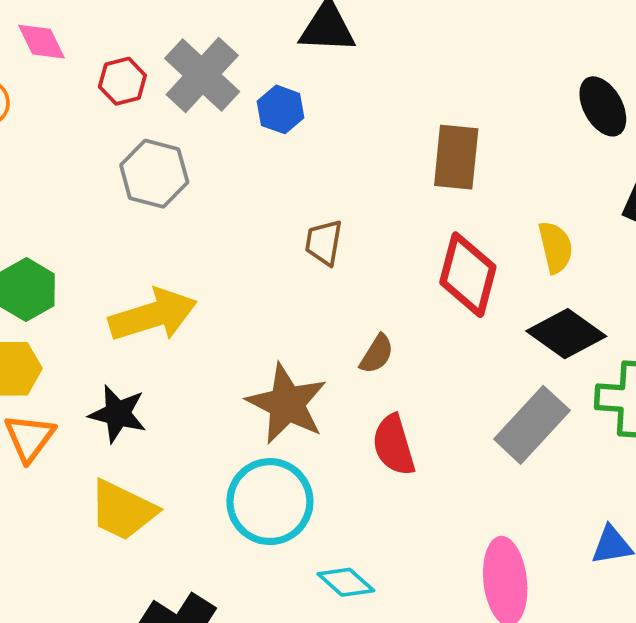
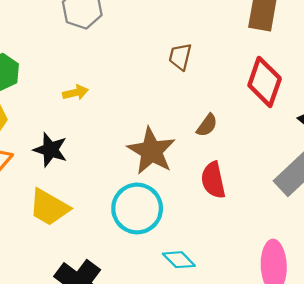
yellow arrow: (153, 315) -> (75, 93), size x0.5

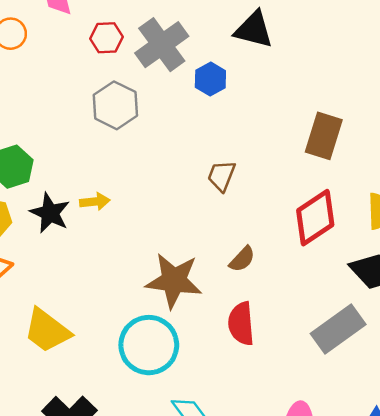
red diamond: (265, 82) -> (315, 218), turned 30
black star: (50, 150) -> (50, 213), moved
brown star: (151, 151) -> (174, 281), turned -30

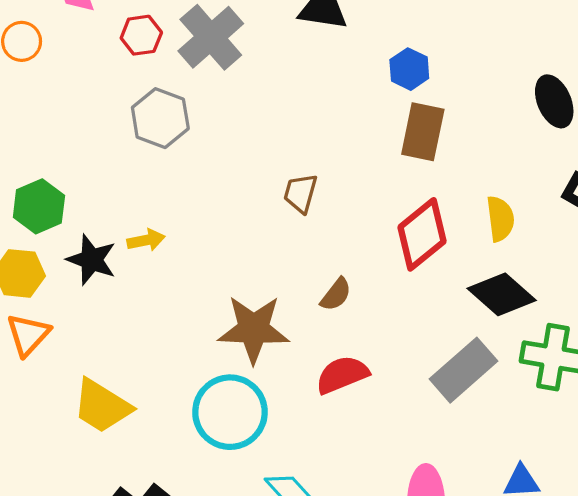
blue hexagon: (210, 79) -> (409, 69), moved
red semicircle: (241, 324) -> (342, 375), turned 78

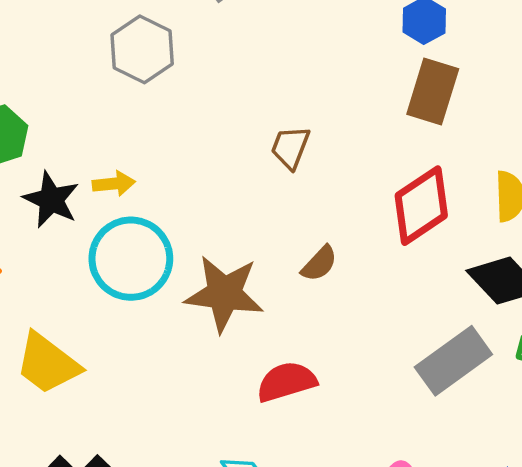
red semicircle: (342, 375) -> (286, 382), moved
cyan circle: (230, 412) -> (131, 259), moved

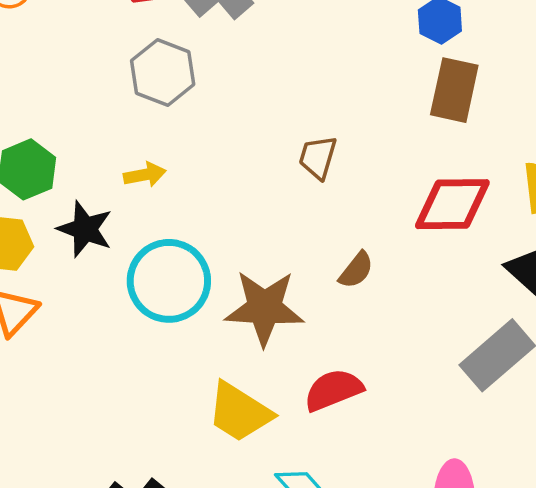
yellow arrow: (114, 184) -> (145, 175), moved
red diamond: (421, 206) -> (452, 204), turned 38
yellow trapezoid: (48, 364) -> (239, 412), moved

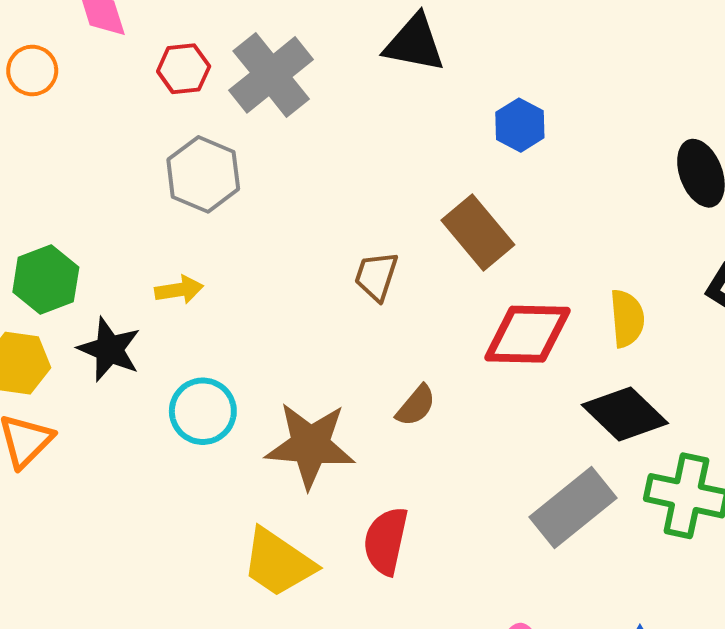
brown rectangle: (454, 90) -> (478, 233), moved, turned -54
cyan circle: (169, 281) -> (203, 411), size x0.7
red semicircle: (333, 390) -> (386, 541), turned -58

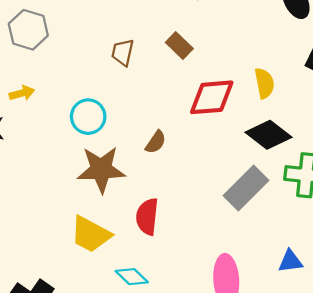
brown rectangle: (478, 233) -> (179, 45), size x0.7
brown trapezoid: (376, 276) -> (123, 52), moved
cyan circle: (203, 411) -> (88, 117), moved

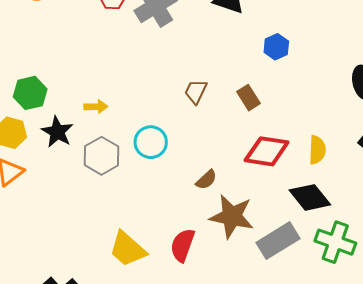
gray hexagon: (28, 30) -> (102, 156), moved
brown star: (101, 169) -> (232, 216), moved

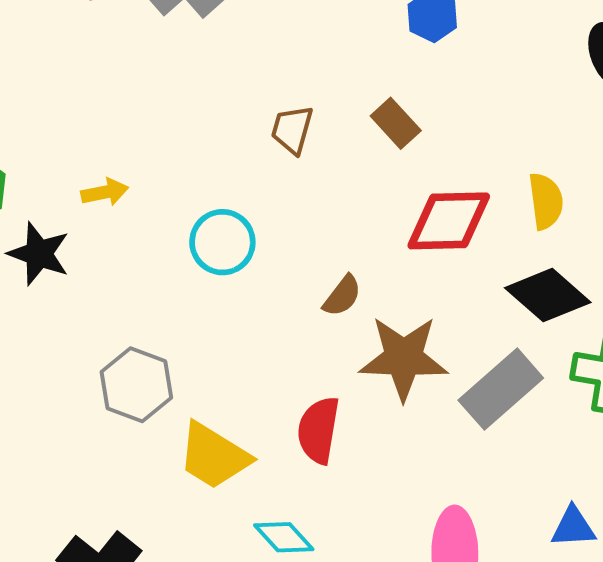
gray hexagon: (102, 156) -> (136, 385), moved

